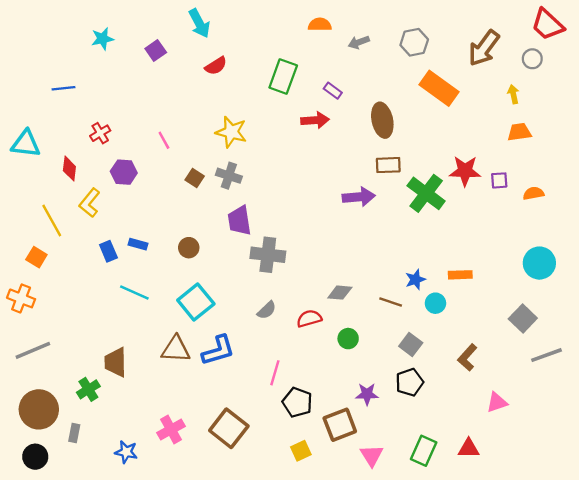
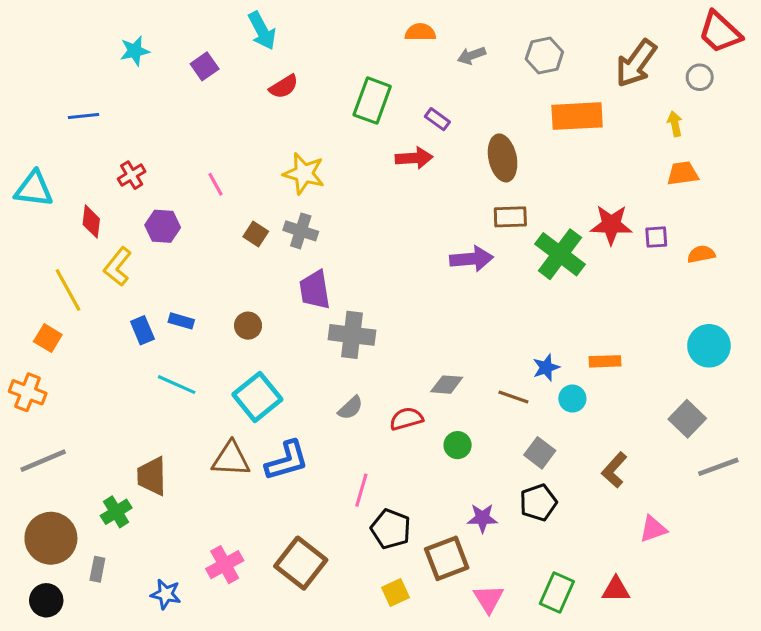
orange rectangle: (439, 88) -> (577, 116), turned -39

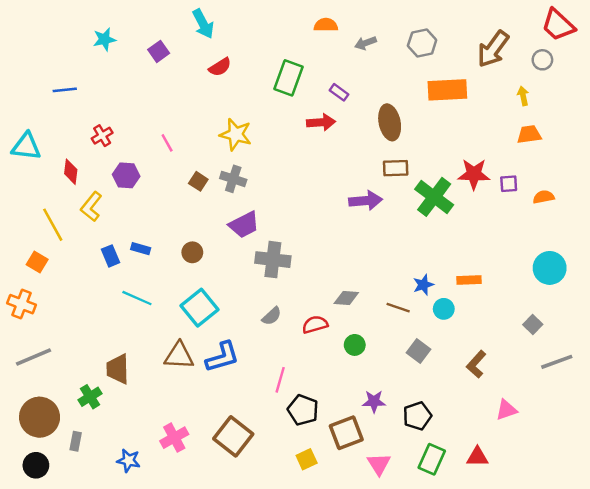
purple trapezoid: (315, 290) -> (244, 225), turned -108
gray square: (687, 419) -> (533, 325), size x0.7
black pentagon: (538, 503) -> (417, 416), moved

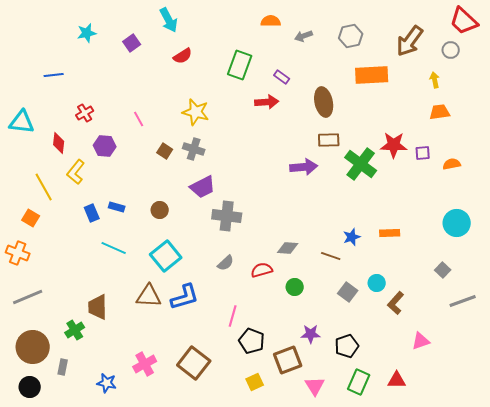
cyan circle: (444, 309) -> (377, 283), moved

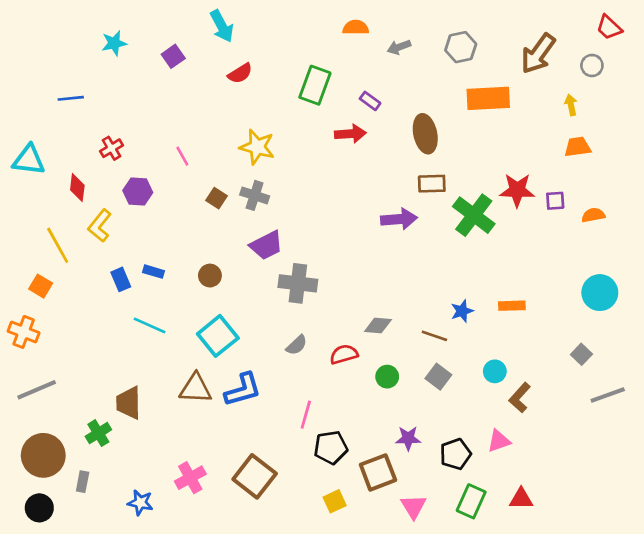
red trapezoid: (464, 21) -> (609, 27), size x0.7
gray square: (348, 292) -> (438, 377), moved
black pentagon: (252, 341) -> (331, 447), turned -30
pink triangle: (421, 341) -> (499, 441), moved

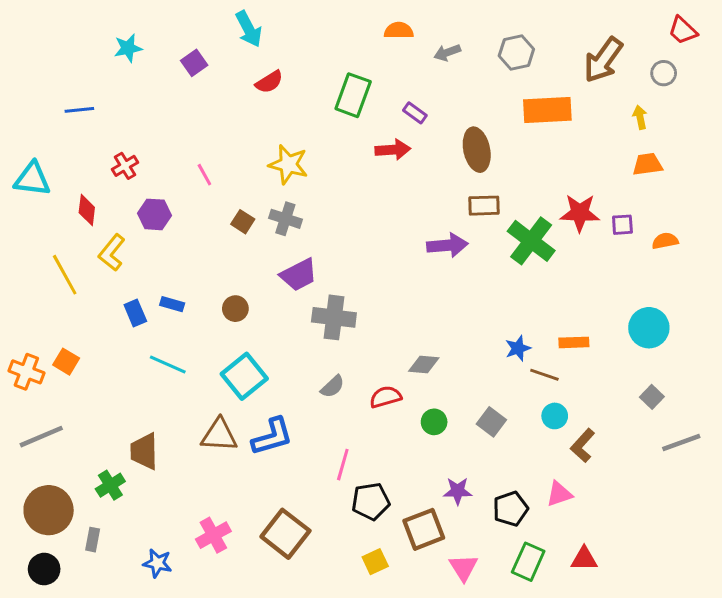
orange square: (41, 286) -> (66, 362), moved
cyan circle: (600, 293) -> (649, 328), moved
brown line: (434, 336) -> (544, 375), moved

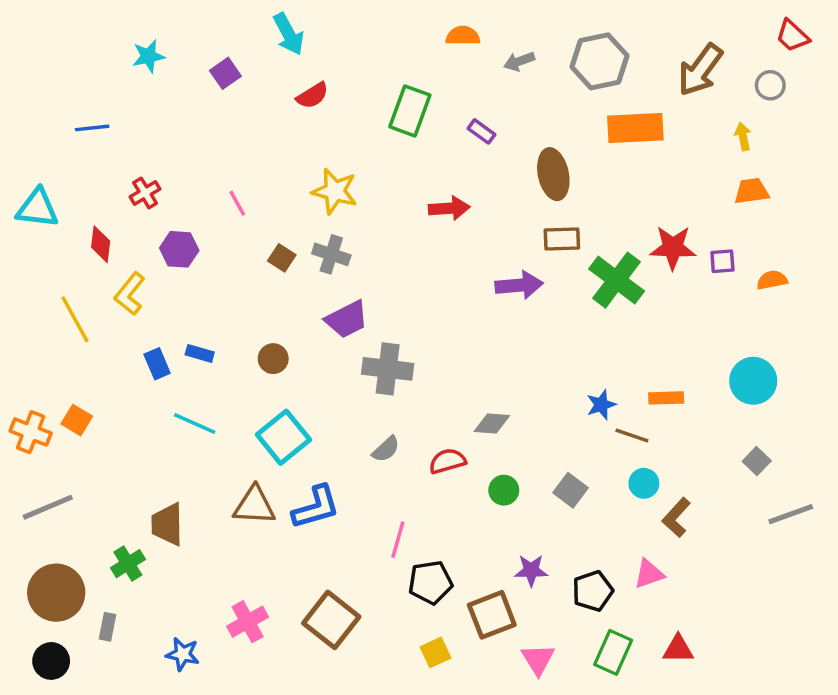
gray hexagon: (516, 53) -> (599, 61), size x1.4
red arrow: (393, 150) -> (449, 208), moved

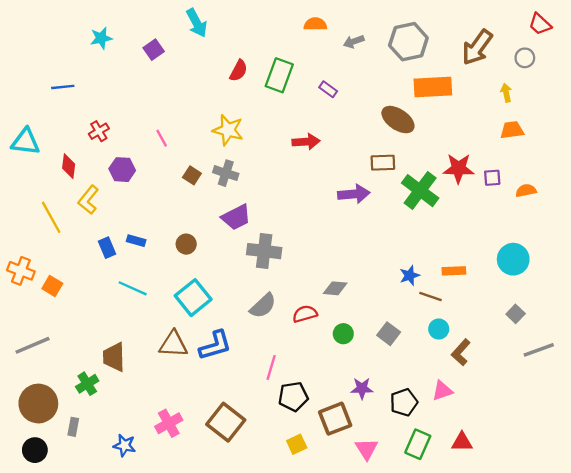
red semicircle: (312, 96) -> (239, 71), moved, turned -30
brown ellipse: (553, 174) -> (398, 120), moved, turned -44
orange cross: (31, 432) -> (21, 271), moved
gray semicircle: (386, 449) -> (263, 306), size x1.4

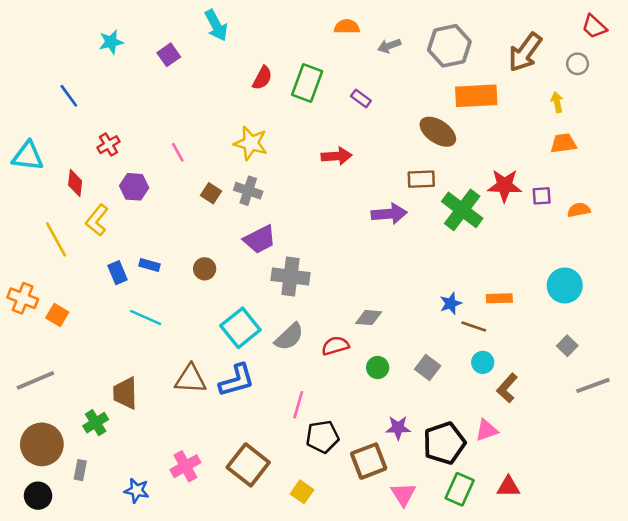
blue line: (63, 87) -> (69, 96), turned 60
cyan square: (193, 298) -> (240, 328), moved
black pentagon: (404, 402) -> (444, 443), size x1.4
yellow square: (297, 444) -> (302, 492), moved, turned -30

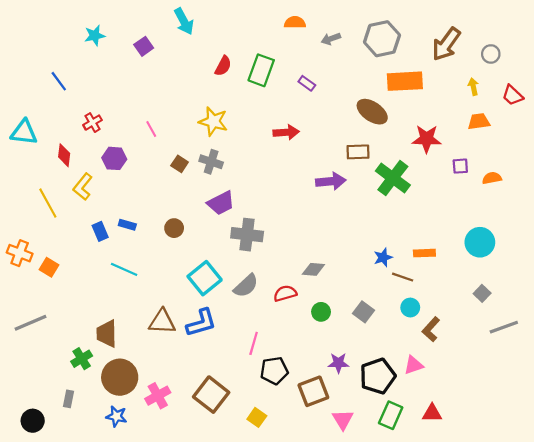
red trapezoid: (594, 27) -> (513, 95), moved
red star: (504, 186) -> (427, 139), moved
brown circle: (42, 444) -> (120, 377), moved

